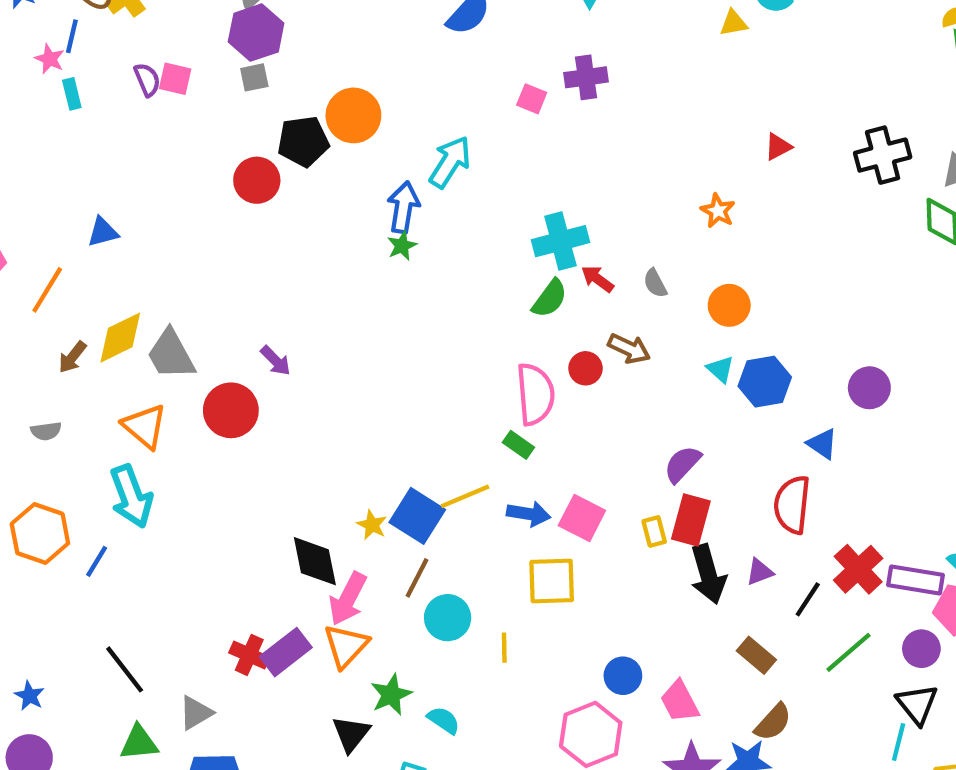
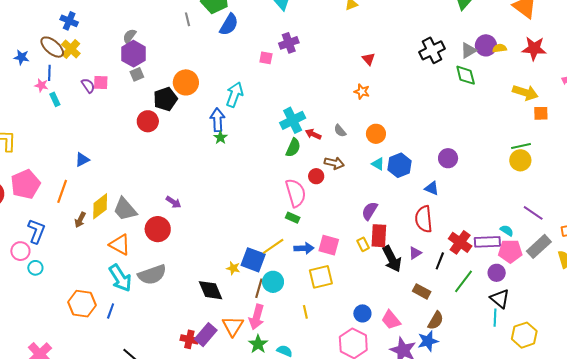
red triangle: (778, 147) -> (369, 59), moved, turned -32
gray semicircle: (46, 431) -> (152, 275), moved, size x2.0
pink arrow: (348, 599) -> (257, 317), moved
cyan circle: (448, 618) -> (273, 282), moved

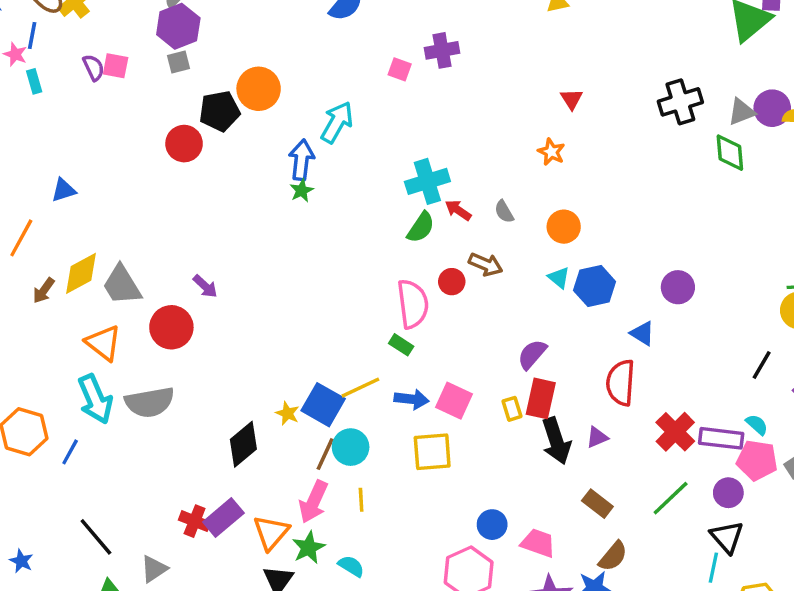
black line: (440, 261) -> (762, 365), moved
black diamond: (211, 290) -> (243, 444), turned 64
yellow line: (305, 312) -> (361, 500), moved
pink trapezoid: (391, 320) -> (538, 543), turned 140
orange triangle: (233, 326) -> (271, 533), moved

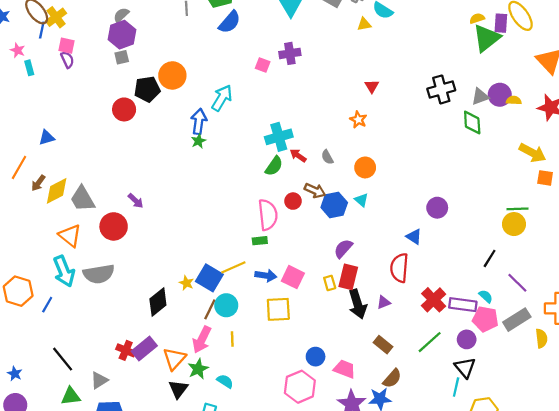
blue line: (32, 36) -> (42, 30), moved
pink square: (116, 66) -> (66, 46), moved
blue hexagon: (595, 286) -> (334, 205), moved
brown arrow: (44, 291) -> (38, 183), moved
green rectangle: (401, 345) -> (260, 241), turned -40

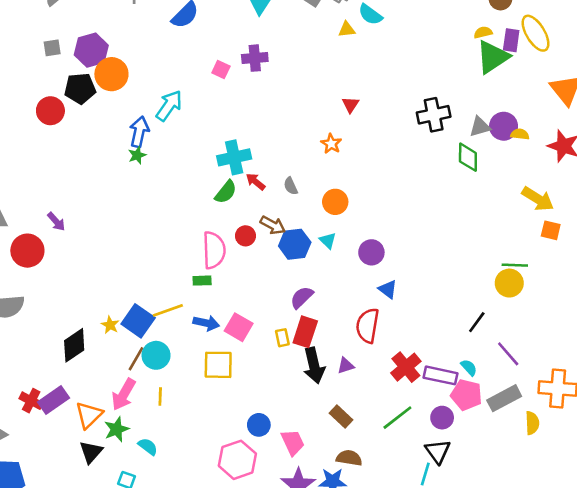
purple hexagon: (122, 35) -> (91, 50), moved
purple circle: (437, 208) -> (371, 252), moved
pink trapezoid: (345, 369) -> (293, 442), turned 40
brown semicircle: (392, 378) -> (349, 458), turned -126

